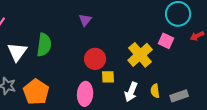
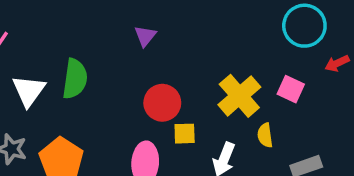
pink square: (166, 41) -> (291, 89), moved
yellow semicircle: (155, 91) -> (265, 135), moved

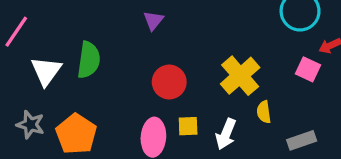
pink square: (291, 89) -> (308, 69), moved
yellow square: (185, 134) -> (188, 126), moved

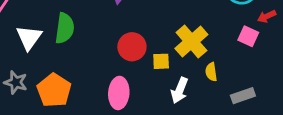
yellow square: (188, 126) -> (161, 61), moved

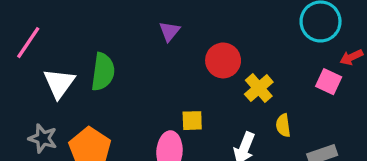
yellow cross: (191, 41) -> (259, 88), size x0.7
red circle: (132, 47) -> (223, 60), moved
yellow square: (161, 61) -> (192, 121), moved

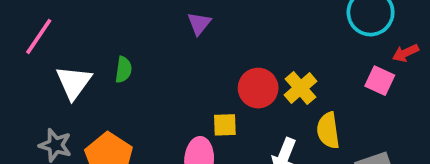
red circle: (223, 60) -> (258, 88), moved
green semicircle: (103, 72) -> (124, 70), size x0.6
yellow semicircle: (283, 125) -> (328, 130), size x1.4

